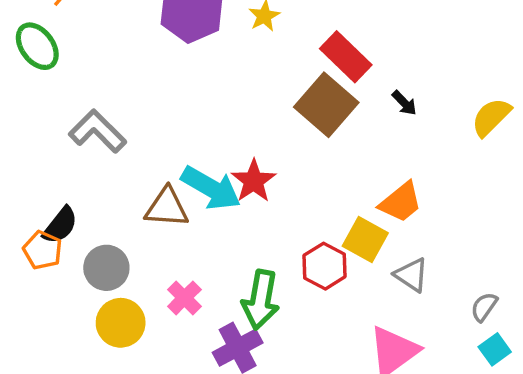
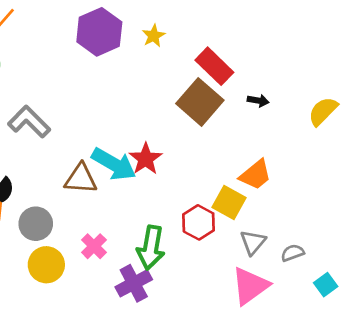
black arrow: (404, 103) -> (258, 101), turned -36
gray triangle: (411, 275) -> (253, 242), moved, turned 36
gray semicircle: (484, 307) -> (293, 253), moved, turned 35

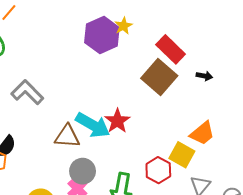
purple hexagon: (99, 32) -> (102, 35), moved
gray circle: (36, 224) -> (83, 171), moved

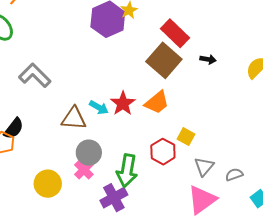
cyan arrow: (93, 125) -> (99, 107), size x0.6
orange trapezoid: (202, 133) -> (157, 102), moved
yellow square: (182, 155) -> (186, 137), size x0.7

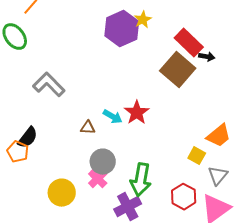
black arrow: (208, 59) -> (207, 57), moved
orange trapezoid: (157, 102) -> (219, 136), moved
brown triangle: (74, 118) -> (88, 128), size x0.6
yellow square: (186, 137) -> (197, 156), moved
red hexagon: (163, 152) -> (184, 197), moved

